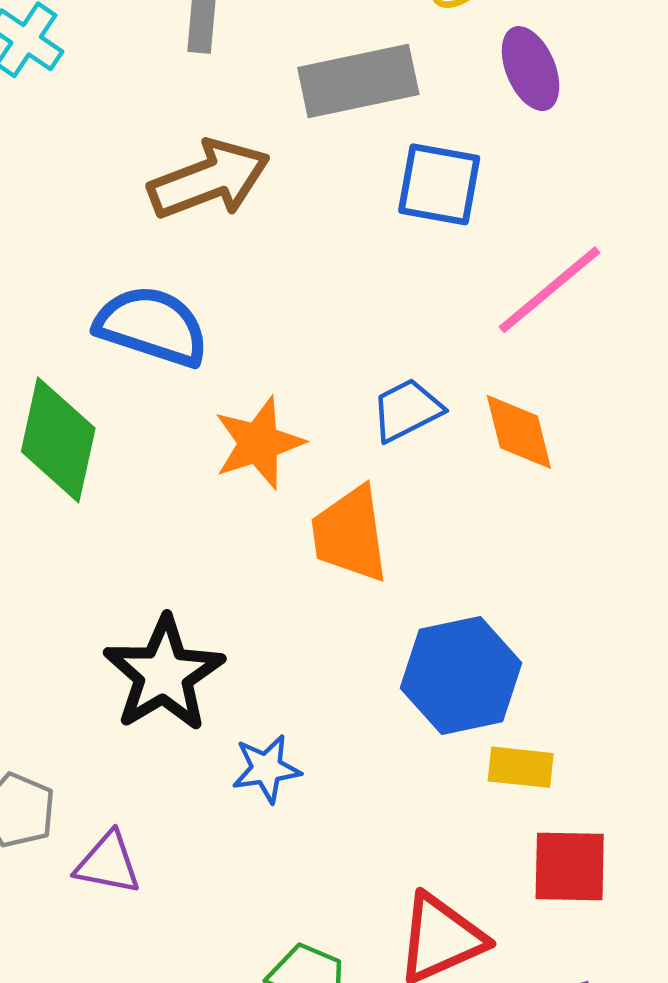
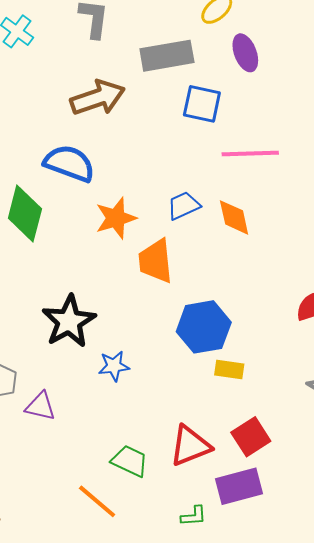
pink line: (549, 290) -> (250, 153), turned 36
red square: (570, 867) -> (251, 437), moved, turned -36

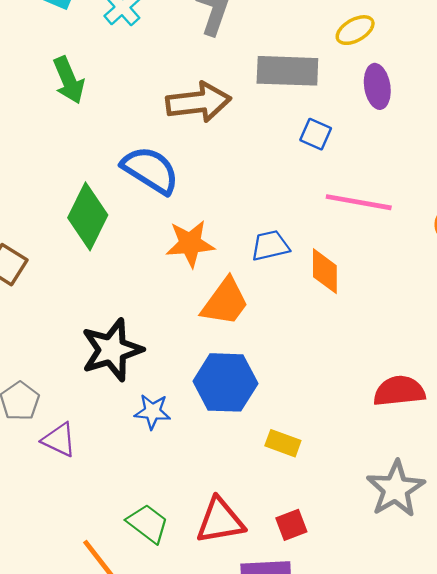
blue square: (202, 104) -> (316, 134), size x0.7
orange trapezoid: (156, 261) -> (225, 302), turned -150
blue hexagon: (204, 327) -> (225, 382), moved
red square: (251, 437) -> (291, 525), size x0.7

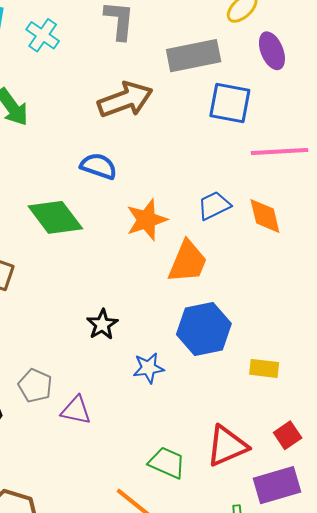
blue square: (316, 134) -> (230, 103), size x1.6
blue semicircle: (150, 170) -> (99, 166), size x0.7
green diamond: (88, 216) -> (55, 217), turned -50
black star: (112, 350) -> (102, 324), size x0.6

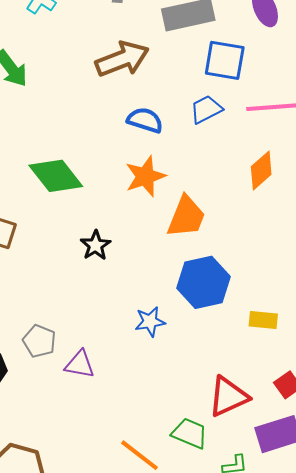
blue semicircle: (99, 166) -> (145, 120), moved
blue trapezoid: (214, 206) -> (206, 109), moved
orange diamond: (265, 216) -> (261, 170), turned 63
black star: (102, 324) -> (96, 245), moved
green trapezoid: (167, 463) -> (190, 433), moved

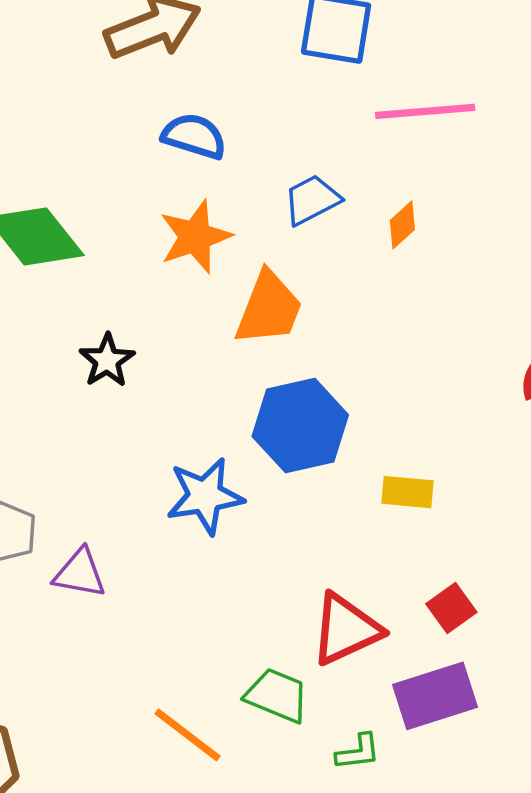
blue trapezoid: (206, 109) -> (312, 200), moved
orange diamond: (261, 170) -> (402, 225), size x0.7
blue star: (150, 322) -> (205, 496), size x1.4

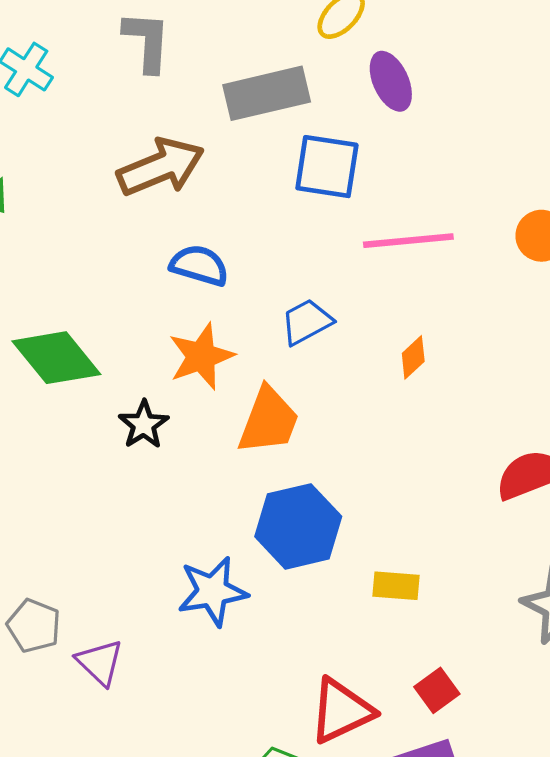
orange diamond: (402, 225) -> (413, 357), moved
black star: (107, 360) -> (144, 425), moved
purple triangle: (80, 573) -> (100, 662), turned 34

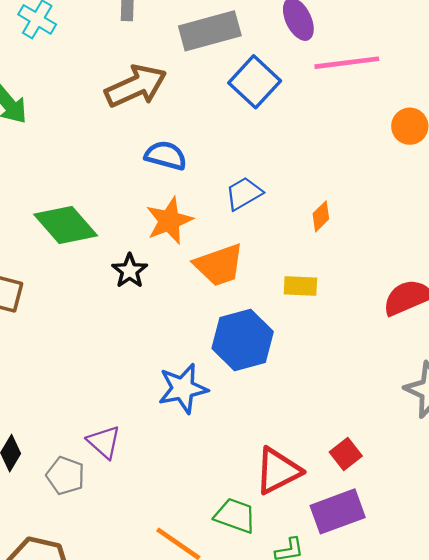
blue square: (327, 167) -> (255, 82), turned 36
pink line: (408, 241) -> (347, 63), moved
orange trapezoid: (269, 421) -> (219, 265), turned 52
yellow rectangle: (396, 586) -> (300, 286), moved
gray pentagon: (34, 626) -> (65, 476), moved

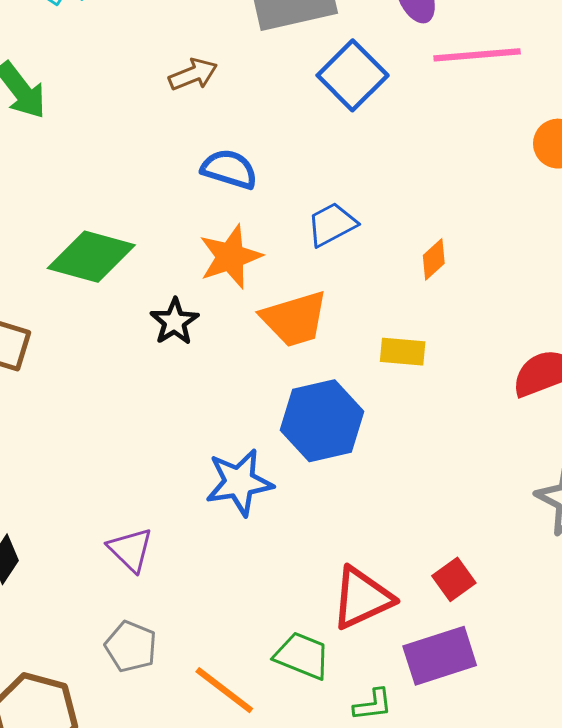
brown arrow: (136, 86) -> (193, 74), size x0.6
green diamond: (66, 225) -> (91, 257), turned -36
gray pentagon: (65, 476) -> (131, 646), moved

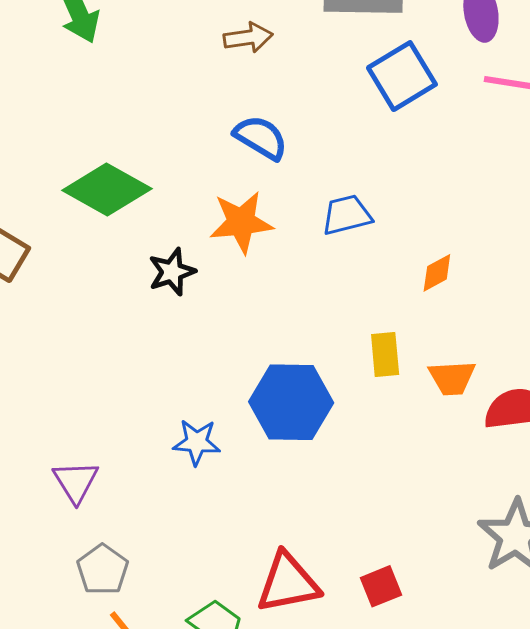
orange trapezoid: (294, 319) -> (452, 378), moved, size x0.7
yellow rectangle: (403, 352) -> (385, 354), turned 66
blue star: (239, 482) -> (197, 442), size x0.7
gray pentagon: (131, 646) -> (103, 570), moved

